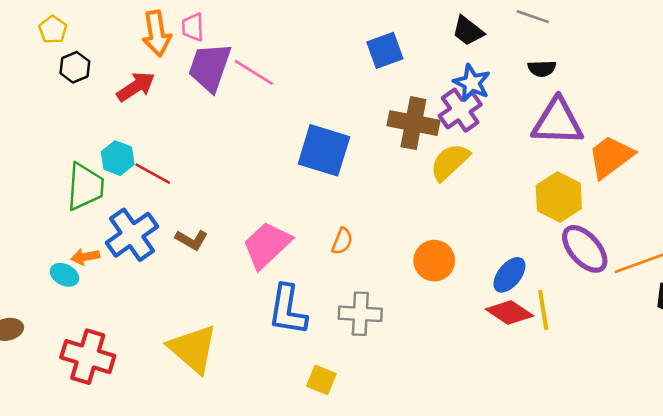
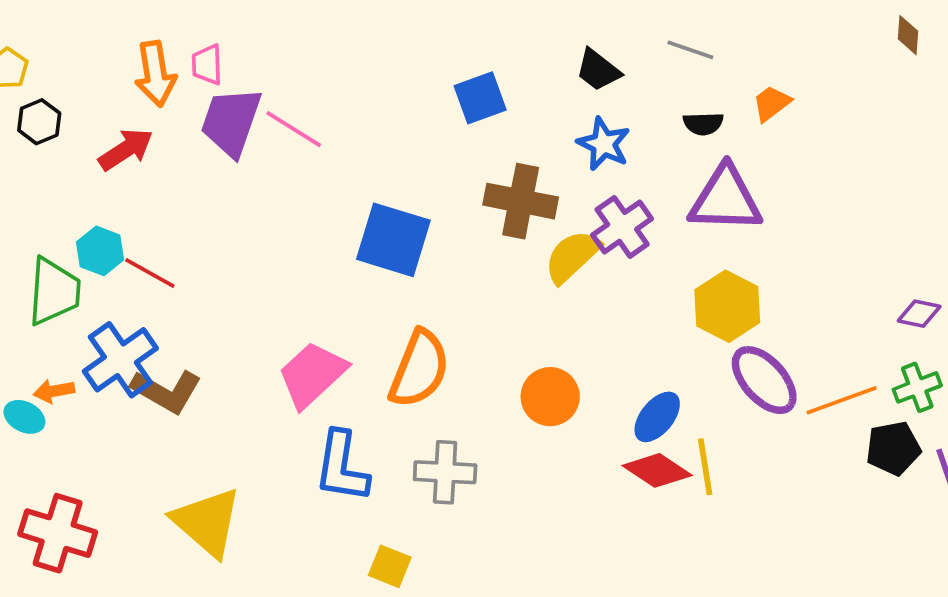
purple cross: (460, 110) -> (622, 227), moved
orange trapezoid: (611, 157) -> (772, 103), moved, size x0.6
brown L-shape: (192, 240) -> (166, 391), moved, size x1.5
orange semicircle: (342, 241) -> (419, 369), size x2.0

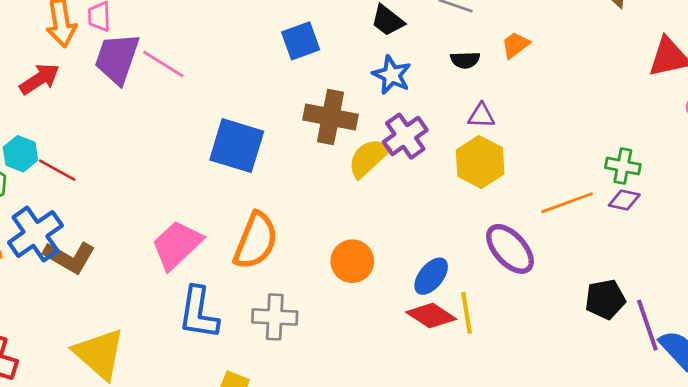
purple triangle: (725, 199) -> (481, 116), size x0.5
yellow hexagon: (727, 306) -> (480, 162), moved
green cross: (917, 387) -> (623, 166), moved, turned 32
orange line: (842, 400) -> (567, 203), moved

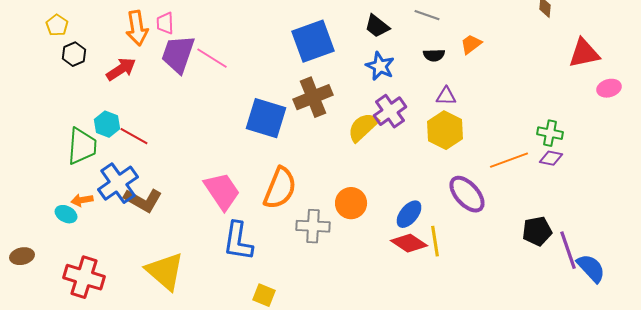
blue square: (301, 41) -> (313, 41), size x1.5
brown cross: (330, 117) -> (313, 97), moved, turned -33
pink trapezoid: (177, 245) -> (222, 191), turned 99
gray cross: (275, 317) -> (313, 226), moved

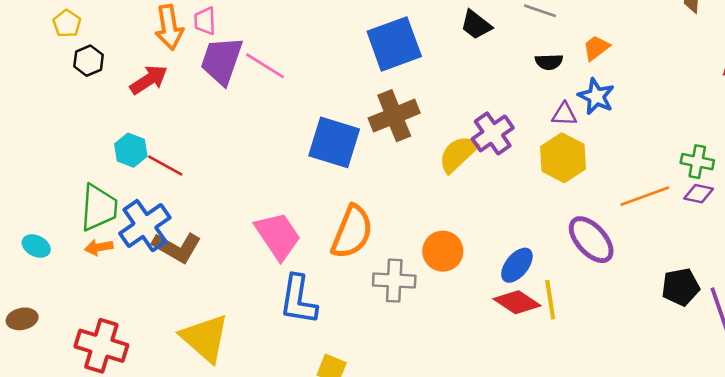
blue star: (380, 66) -> (596, 96), moved
green trapezoid: (82, 146) -> (99, 208), moved
cyan ellipse: (66, 214) -> (36, 246), moved

